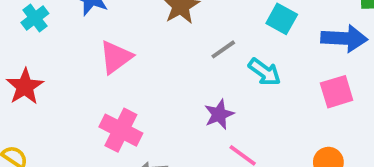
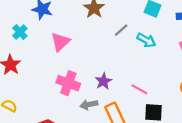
cyan cross: (35, 18) -> (20, 32), moved
purple star: (219, 114) -> (103, 81), moved

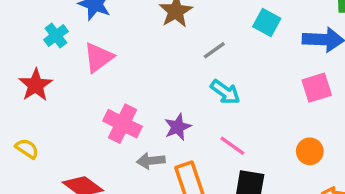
cyan arrow: (146, 40) -> (225, 92), moved
pink triangle: (60, 42) -> (98, 57), moved

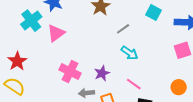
cyan cross: (56, 36) -> (31, 21), size x1.5
red star: (36, 85) -> (17, 61), moved
yellow semicircle: (27, 149) -> (15, 86), size x1.5

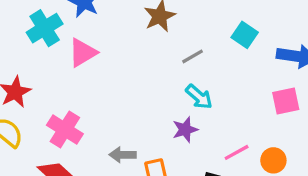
pink cross: (70, 72) -> (65, 129), moved
purple star: (102, 73) -> (185, 130), moved
pink line: (134, 84) -> (237, 152), moved, turned -70

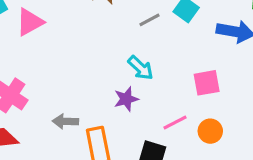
gray line: (193, 56) -> (150, 20), moved
pink square: (286, 101) -> (207, 83), moved

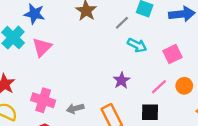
cyan arrow: (141, 68) -> (137, 45), moved
gray arrow: (65, 121) -> (75, 108), moved

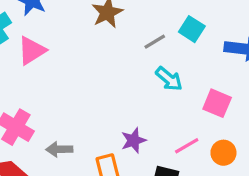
pink square: (172, 54) -> (217, 103), turned 36
purple star: (122, 80) -> (133, 140), moved

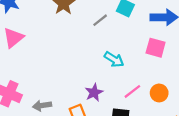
cyan arrow: (169, 79) -> (114, 59), moved
pink square: (217, 103) -> (156, 48), moved

